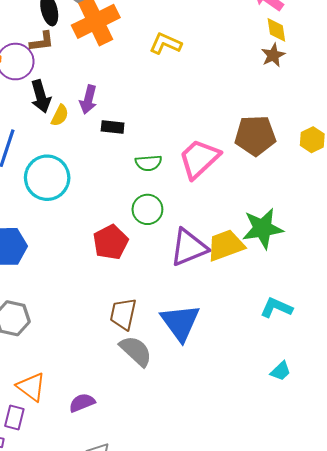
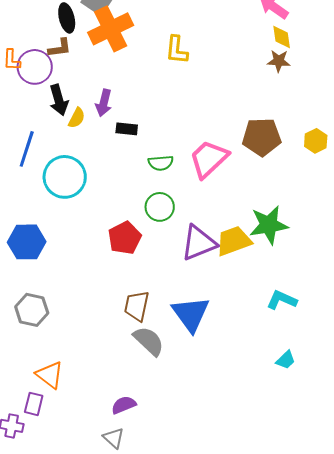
yellow L-shape: (165, 44) -> (177, 50), turned -108
brown star: (273, 55) -> (279, 61), turned 30
purple semicircle: (82, 403) -> (124, 405), moved

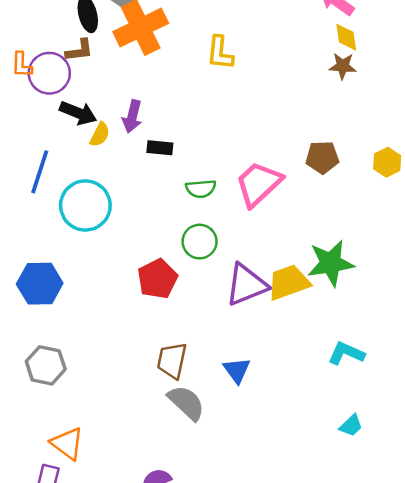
black arrow: (59, 100) -> (78, 113), turned -52
brown pentagon: (262, 137) -> (322, 157), size x0.7
blue triangle: (191, 314) -> (237, 370), size x0.6

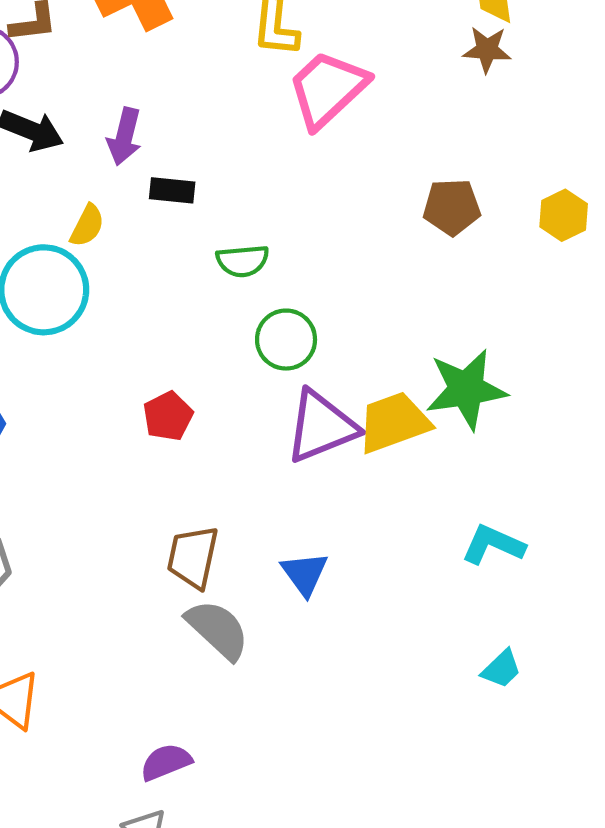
yellow semicircle: (100, 135) -> (87, 226), moved
pink trapezoid: (258, 184) -> (327, 89), moved
green circle: (200, 242) -> (286, 340), moved
red pentagon: (157, 279) -> (168, 416), size x0.7

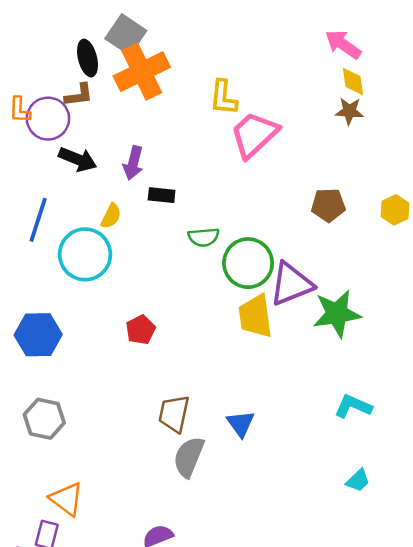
green circle: (286, 340) -> (248, 263), moved, size x1.4
red pentagon: (168, 416) -> (141, 330), moved
yellow trapezoid: (394, 422) -> (255, 316), moved, turned -78
purple triangle: (321, 427) -> (291, 284), moved
gray semicircle: (218, 630) -> (189, 457), turned -111

